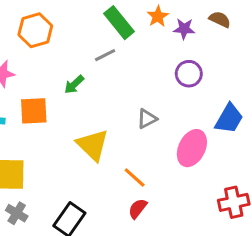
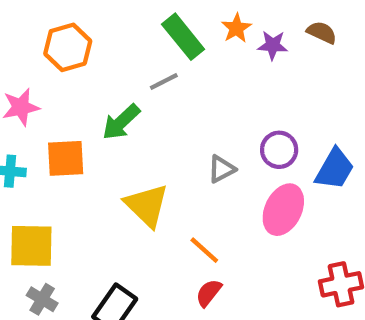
purple circle: (189, 74) -> (279, 150), moved
green arrow: (74, 85) -> (121, 122), size x1.4

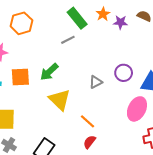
green arrow: (121, 122) -> (49, 72), moved
pink ellipse: (283, 210) -> (137, 109), moved

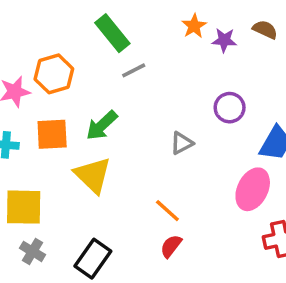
green rectangle: (77, 18) -> (112, 33), moved
orange hexagon: (21, 23) -> (54, 74), moved
purple circle: (124, 73) -> (230, 108), moved
yellow triangle: (60, 100) -> (93, 175), moved

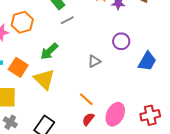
orange square: (52, 134) -> (18, 67), moved, turned 36
pink ellipse: (253, 189) -> (115, 114), moved

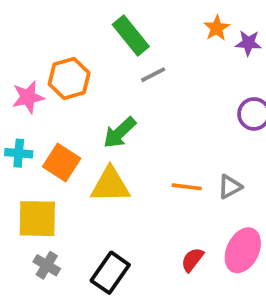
gray triangle: (94, 61) -> (230, 187), moved
yellow triangle: (44, 79) -> (110, 185), turned -45
orange line: (86, 99) -> (187, 187), moved, turned -35

